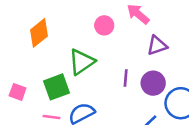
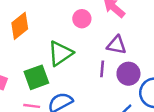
purple triangle: (157, 45) -> (117, 45), moved, turned 30

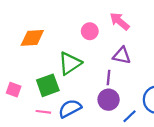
orange diamond: (20, 26) -> (32, 38), turned 35
purple circle: (128, 74) -> (109, 100), moved

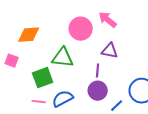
pink circle: (90, 31) -> (81, 29), size x1.5
green triangle: (70, 63) -> (63, 58), turned 40
pink square: (14, 90) -> (12, 61), moved

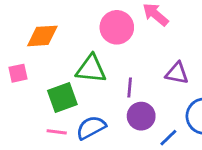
purple triangle: (110, 51) -> (177, 73), moved
pink square: (12, 61) -> (18, 73), turned -32
purple line: (98, 71) -> (130, 87), moved

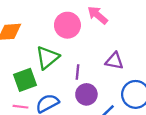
green triangle: (91, 69) -> (47, 58), turned -45

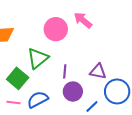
purple triangle: (114, 61) -> (98, 71), moved
green square: (25, 80) -> (18, 78), turned -30

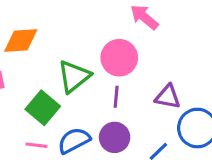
pink circle: (56, 29) -> (119, 58), moved
purple circle: (73, 91) -> (115, 137), moved

